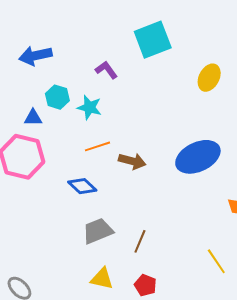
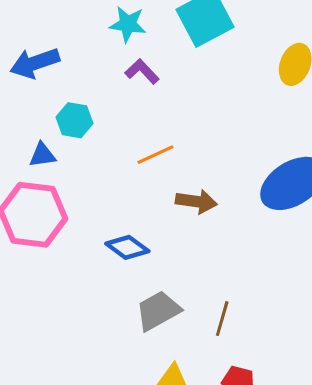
cyan star: (89, 107) -> (128, 24), moved
orange line: (97, 146) -> (155, 155), moved

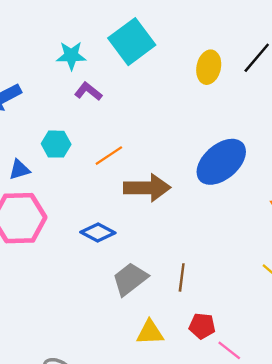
cyan hexagon: (74, 120) -> (56, 144), moved
brown arrow: (196, 201) -> (147, 188), size x1.4

